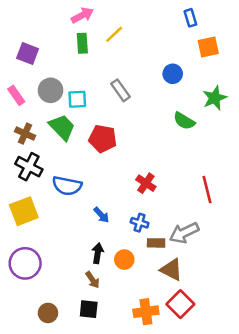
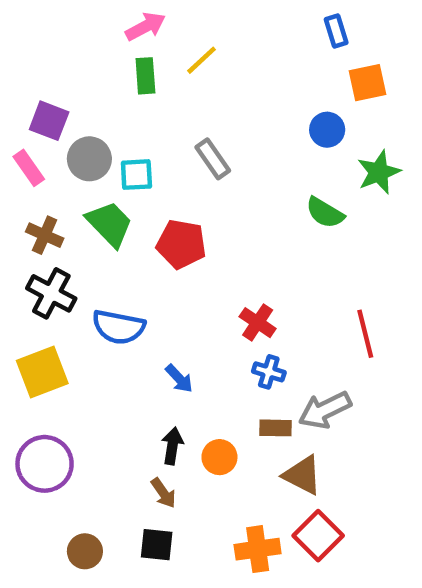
purple square: (28, 53) -> (49, 121), moved
blue circle: (173, 74) -> (327, 130), moved
blue cross: (140, 223) -> (269, 372), moved

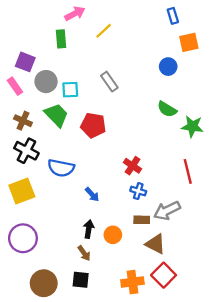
green rectangle: (145, 76) -> (61, 39), moved
green star: (379, 172) -> (192, 126), moved, turned 30
brown circle: (85, 551) -> (44, 283), size x1.5

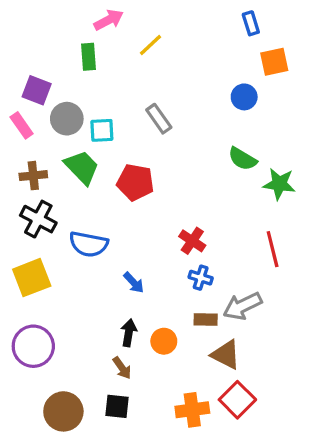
brown cross: (23, 121) -> (33, 176), turned -30

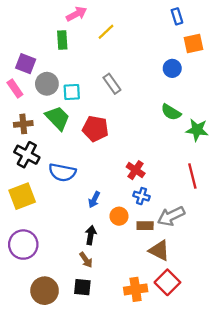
blue arrow: (134, 283) -> (94, 200), turned 70
orange circle: (164, 341) -> (119, 216), moved

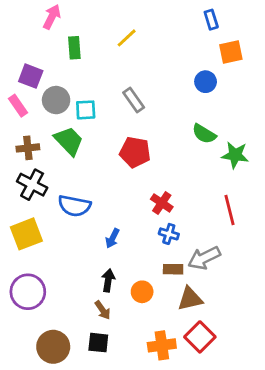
pink arrow: (76, 14) -> (52, 17), moved, turned -36
red pentagon: (95, 129) -> (135, 152), moved
orange circle: (119, 216) -> (142, 292), moved
brown triangle: (159, 250) -> (190, 299), turned -40

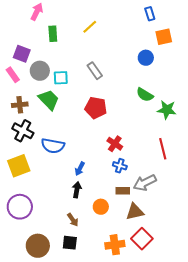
black arrow: (108, 281) -> (77, 190), moved

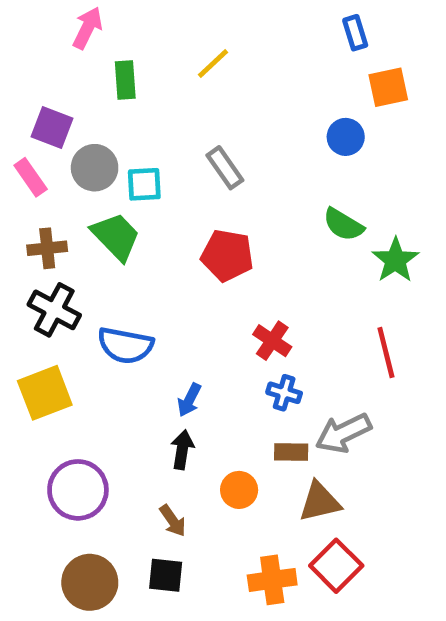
green star: (167, 110) -> (395, 260), turned 30
purple circle: (20, 207) -> (78, 490), moved

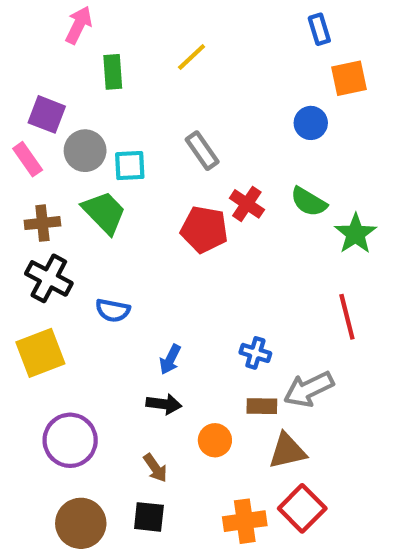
red cross: (272, 341) -> (247, 204), moved
blue semicircle: (125, 345) -> (113, 310), size x0.7
black arrow: (182, 450) -> (164, 404), turned 88

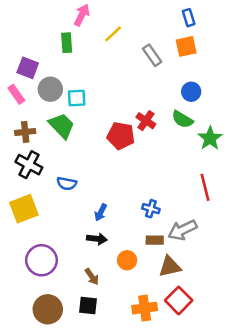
pink arrow: (79, 25) -> (82, 15), moved
orange square: (349, 78) -> (186, 46), moved
blue circle: (311, 123) -> (191, 92), moved
gray rectangle: (202, 151) -> (152, 55), moved

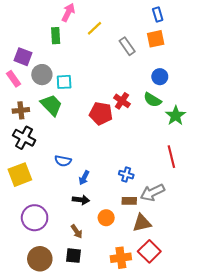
blue semicircle: (67, 184) -> (63, 161), moved

